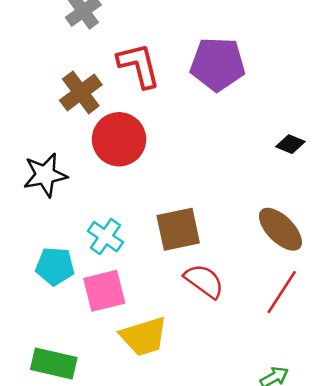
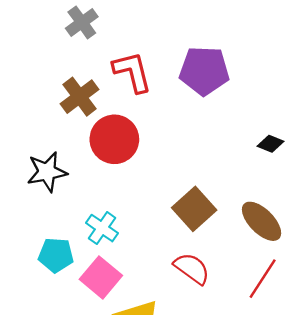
brown square: (178, 229) -> (194, 209), moved, turned -30
pink square: (104, 291) -> (101, 277), turned -36

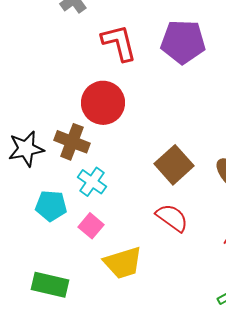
brown cross: (80, 97) -> (72, 142), moved, turned -32
black star: (47, 172) -> (26, 149), moved
pink square: (101, 277) -> (91, 226), size x0.7

